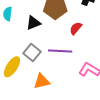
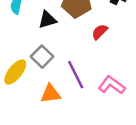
purple line: (60, 51) -> (76, 75), moved, turned 55

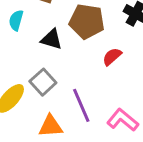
black triangle: (47, 20) -> (52, 39), turned 30

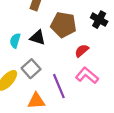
cyan semicircle: (16, 20) -> (15, 41), moved
pink L-shape: (123, 120) -> (87, 75), moved

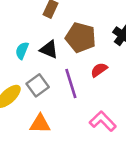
pink L-shape: (87, 75) -> (103, 121), moved
purple line: (59, 86) -> (71, 84), moved

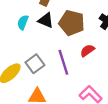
black triangle: (49, 49) -> (46, 20), moved
cyan semicircle: (22, 51) -> (23, 22), moved

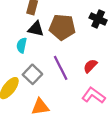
cyan semicircle: (23, 22) -> (22, 45), moved
red semicircle: (87, 51) -> (90, 66), moved

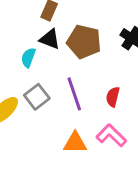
red semicircle: (90, 66) -> (113, 97), turned -40
orange triangle: (40, 107) -> (75, 143), moved

